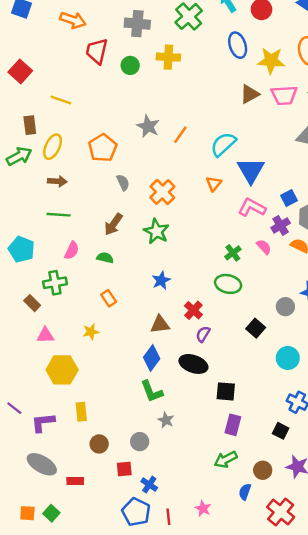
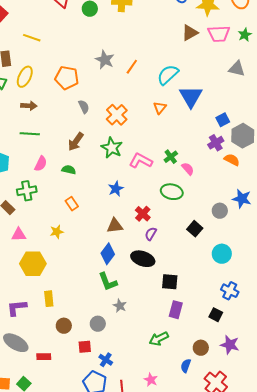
orange pentagon: (103, 148) -> (67, 78), turned -30
pink L-shape: (252, 208) -> (141, 161), moved
pink semicircle: (264, 247) -> (188, 169), moved
green cross: (233, 253) -> (171, 157), moved
green arrow: (226, 459) -> (159, 339), moved

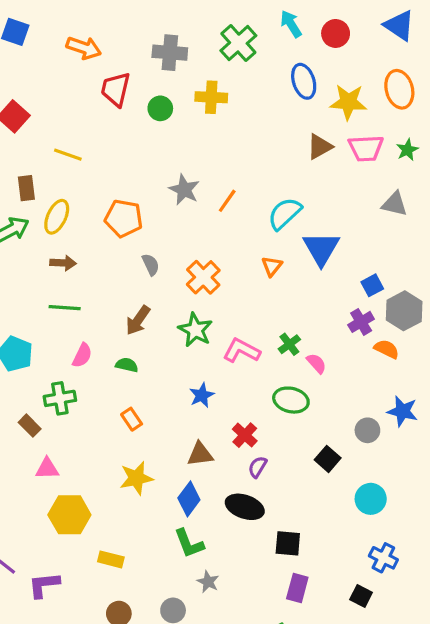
yellow star: (57, 232) -> (136, 478), moved, size x1.5
yellow rectangle: (49, 299) -> (111, 559), moved, turned -70

